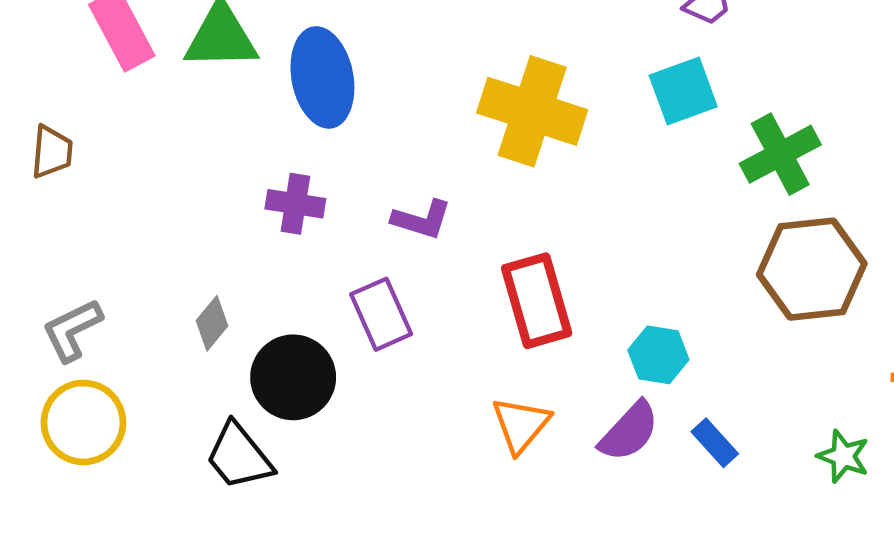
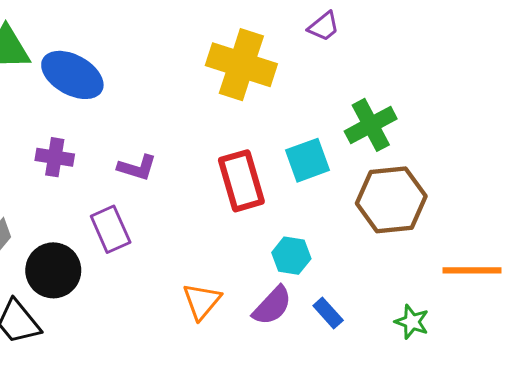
blue ellipse: (322, 77) -> (72, 75), turned -50
cyan square: (683, 91) -> (308, 160), moved
yellow cross: (532, 111) -> (241, 65), moved
red rectangle: (537, 301) -> (241, 181), moved

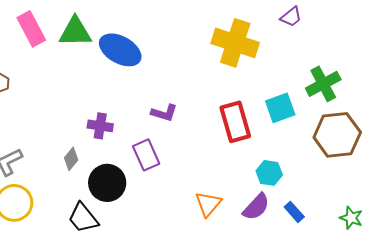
purple cross: (55, 157) -> (100, 126), moved

